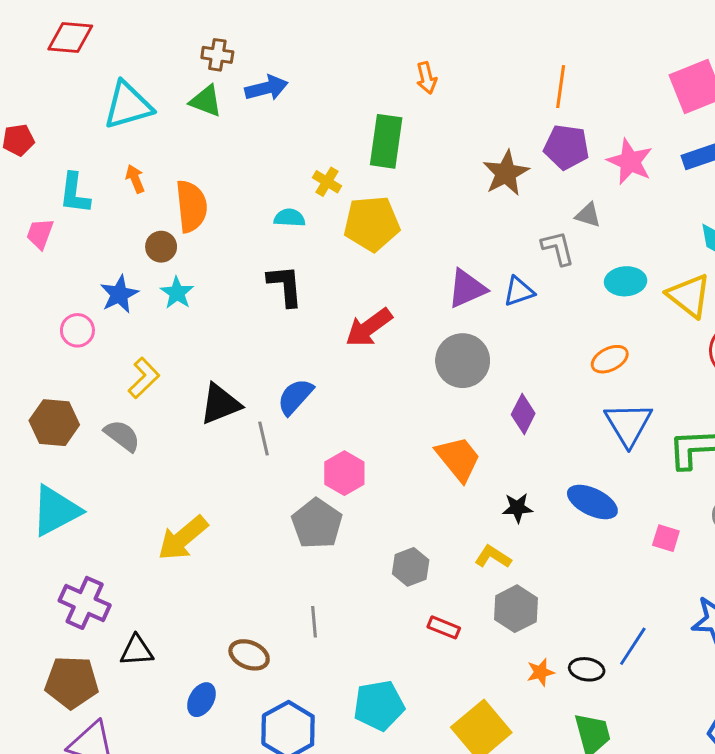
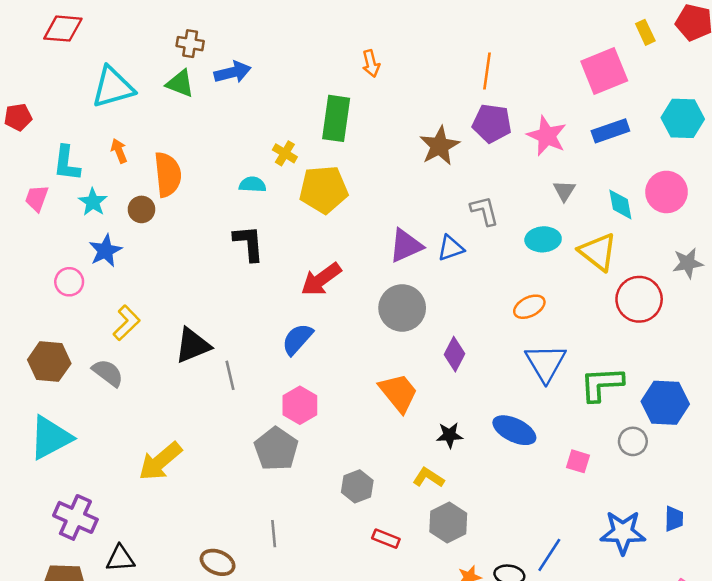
gray triangle: (588, 215) -> (564, 191), moved, turned 45
cyan star: (177, 293) -> (93, 202), moved
blue semicircle: (295, 397) -> (297, 339), moved

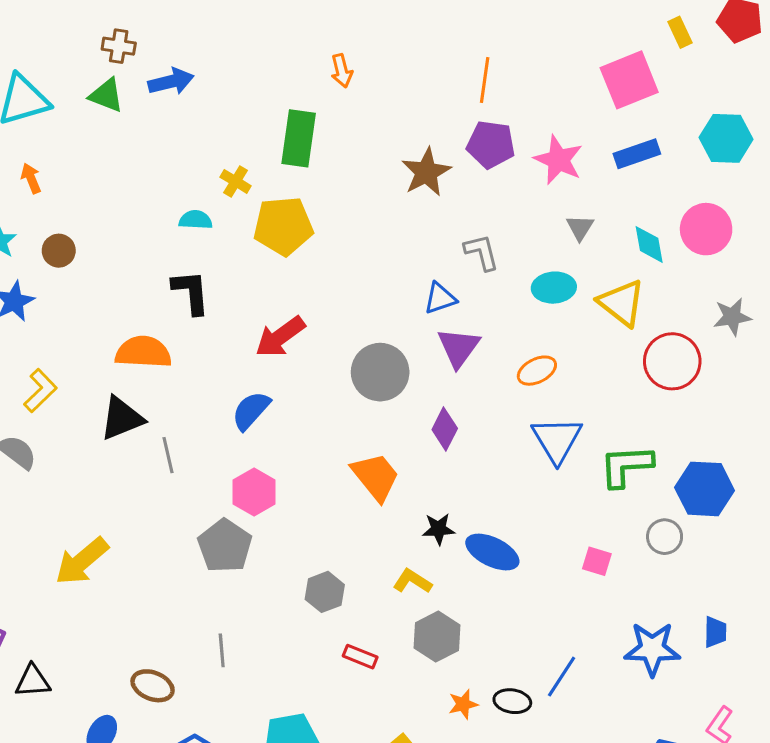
orange semicircle: (168, 175) -> (143, 352), moved, turned -81
purple triangle: (406, 246) -> (459, 347), moved, turned -30
blue ellipse: (514, 430) -> (492, 552), moved

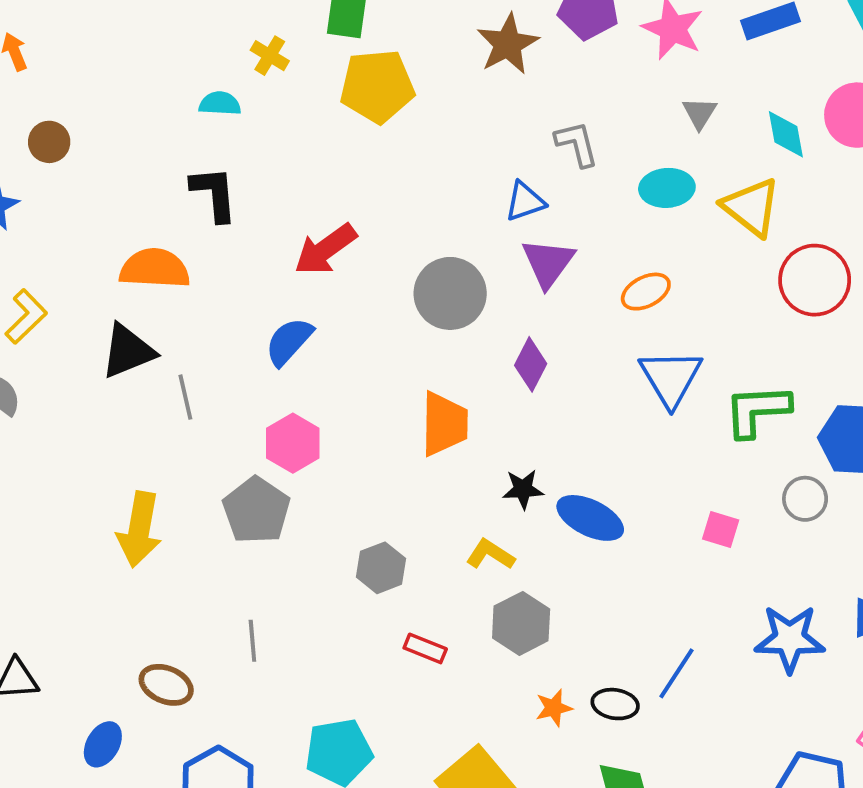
yellow pentagon: (283, 226) -> (377, 86), moved
orange trapezoid: (375, 477) -> (444, 424), turned 40
yellow arrow: (82, 561) -> (139, 529), moved, turned -40

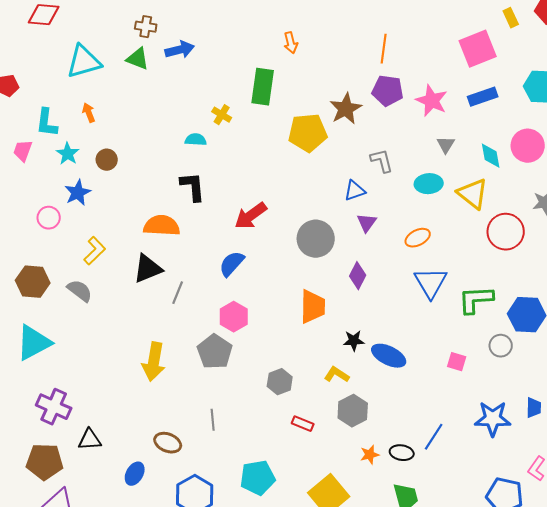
yellow pentagon: (377, 86) -> (308, 133), moved
purple triangle: (548, 263) -> (367, 223), size x0.7
gray line: (185, 397) -> (178, 293), turned 35

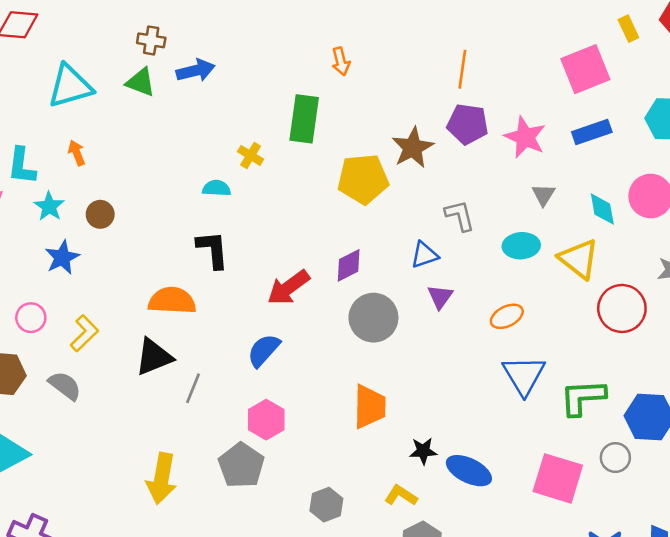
pink circle: (49, 218) -> (31, 318), moved
purple diamond: (358, 276) -> (349, 265), moved, turned 36
pink square: (457, 362) -> (558, 478), size x2.0

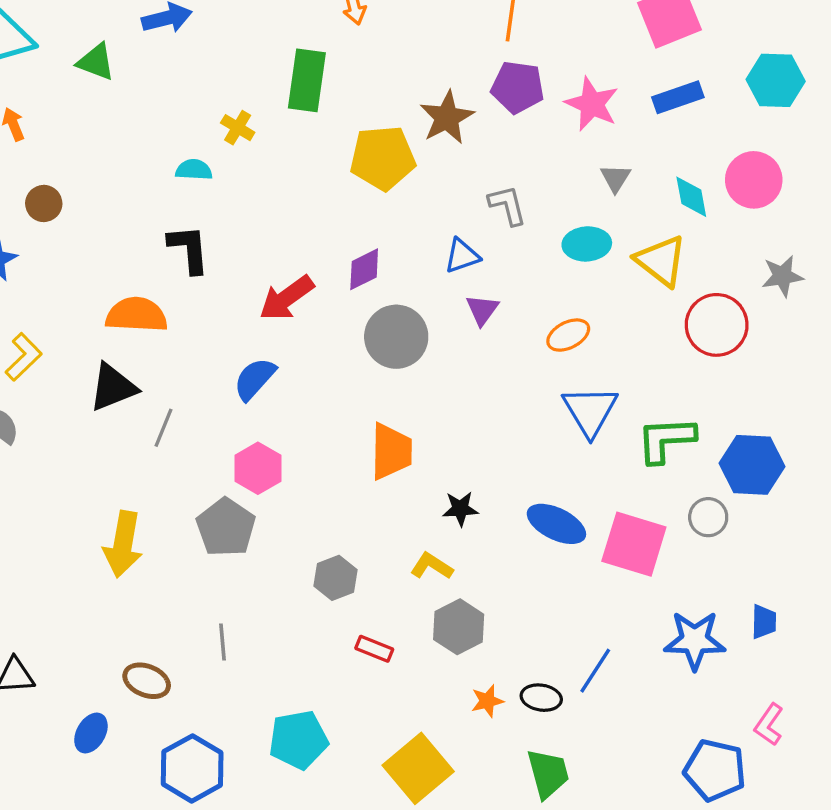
green triangle: (141, 82) -> (96, 62), moved
blue ellipse: (469, 471) -> (556, 524), moved

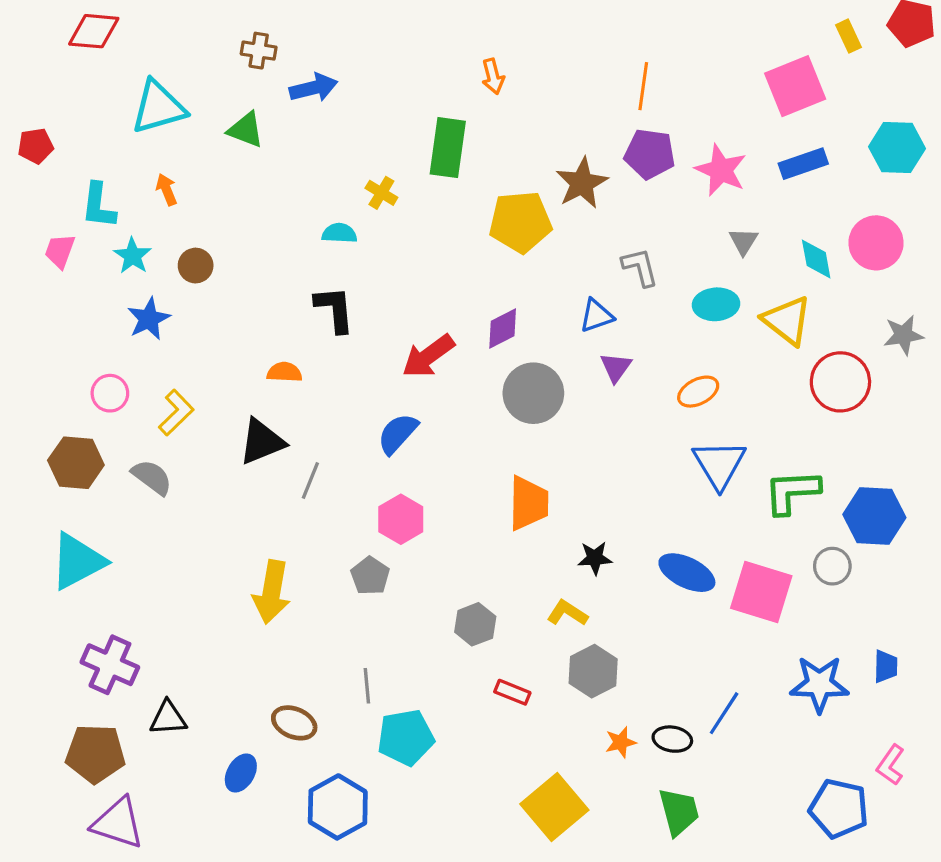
orange semicircle: (137, 315) -> (284, 372), size x0.6
gray pentagon: (226, 527) -> (370, 576), size x0.7
cyan pentagon: (298, 740) -> (406, 737), moved

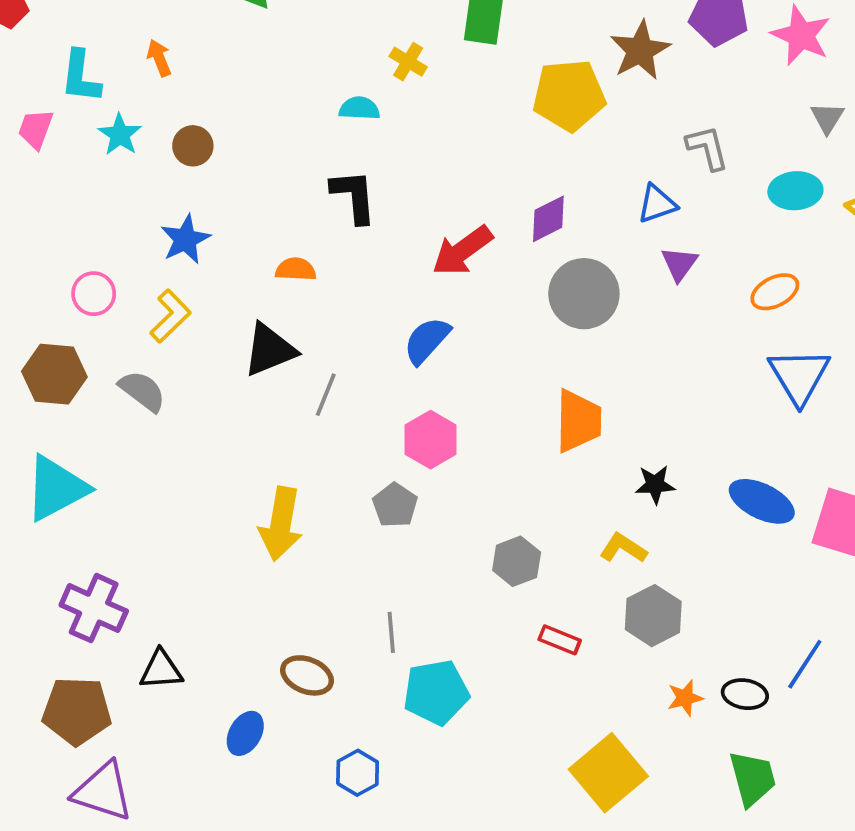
blue star: (149, 319) -> (185, 239), moved
blue hexagon: (338, 807) -> (358, 773), size x0.6

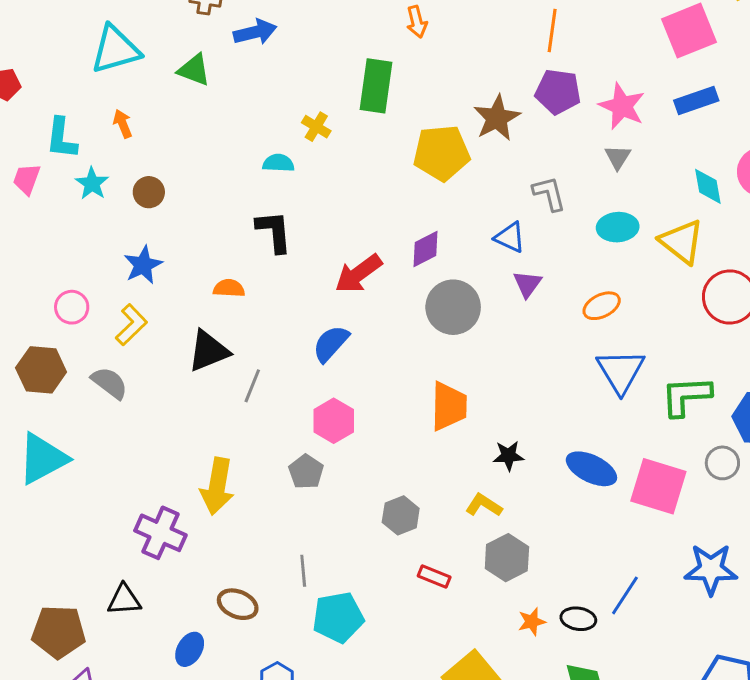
gray triangle: (827, 118) -> (618, 157), moved
blue triangle: (657, 204) -> (510, 237), turned 44
purple cross: (94, 608) -> (160, 533), moved

